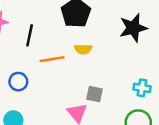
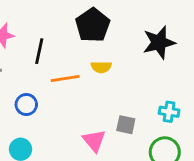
gray square: (95, 94) -> (126, 125), moved

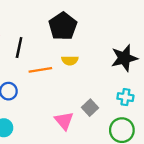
black star: (159, 42) -> (124, 58), moved
gray square: (126, 125) -> (90, 108), turned 35

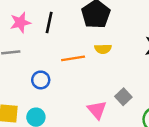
black line: (19, 47) -> (49, 23), moved

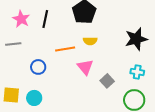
pink star: (20, 23) -> (21, 19), turned -30
pink triangle: (97, 110) -> (85, 67), moved

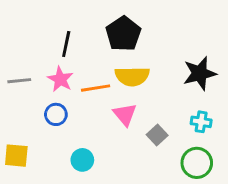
pink star: (21, 19) -> (60, 79), moved
yellow semicircle: (90, 41) -> (132, 76), size x1.6
cyan circle: (34, 98) -> (82, 160), moved

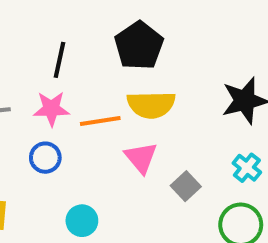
pink star: (60, 79) -> (51, 109), turned -30
cyan cross: (201, 122) -> (247, 168), turned 30

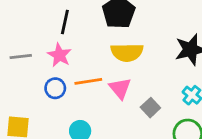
pink star: (51, 109) -> (59, 55), turned 30
orange line: (100, 121) -> (88, 81), moved

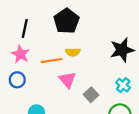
yellow semicircle: (127, 52) -> (73, 52), size x0.6
orange line: (88, 81) -> (51, 61), moved

